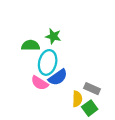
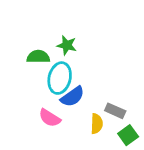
pink semicircle: (40, 83) -> (50, 118), moved
green square: (90, 108) -> (128, 135), moved

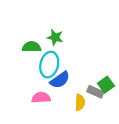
pink semicircle: (50, 118) -> (41, 98), turned 144
green square: (128, 135) -> (106, 85), moved

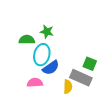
green square: (106, 85) -> (90, 64), moved, turned -32
gray rectangle: (95, 92) -> (81, 78), size x1.5

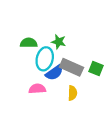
green star: (47, 32) -> (59, 42), moved
gray rectangle: (81, 78) -> (71, 67), moved

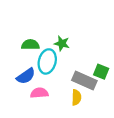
gray rectangle: (71, 67) -> (84, 81), moved
blue semicircle: (54, 73) -> (26, 76), moved

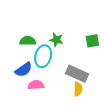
green square: (101, 72) -> (92, 41), moved, turned -32
yellow semicircle: (76, 97) -> (78, 89), moved

